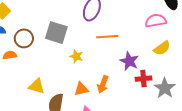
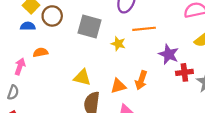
brown circle: (24, 38) -> (52, 16), moved
yellow star: (76, 56) -> (118, 44), moved
yellow triangle: (37, 86) -> (82, 77), moved

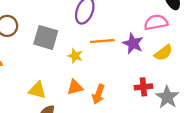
purple star: (169, 54) -> (133, 43), moved
orange triangle: (118, 86) -> (75, 87), moved

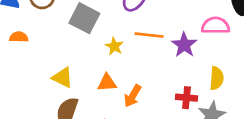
yellow semicircle: (163, 53) -> (217, 78), moved, turned -60

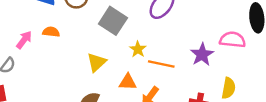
orange line: (149, 35) -> (161, 64), moved
yellow triangle: (63, 78) -> (97, 62), moved, turned 45

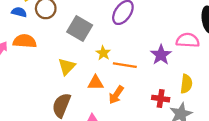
orange semicircle: (51, 32) -> (25, 41), size x1.5

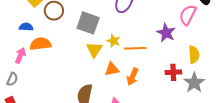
blue semicircle: (19, 12) -> (26, 27), moved
pink semicircle: (188, 40) -> (188, 15), turned -55
yellow triangle: (67, 66) -> (94, 50), moved

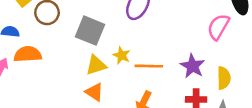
purple star: (166, 33) -> (193, 66), moved
yellow triangle: (94, 50) -> (96, 65), turned 36
orange triangle: (112, 69) -> (94, 92), moved, turned 42

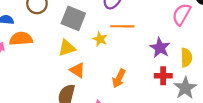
yellow triangle: (96, 65) -> (67, 48), moved
orange line: (149, 66) -> (122, 26), moved

